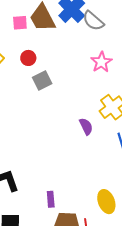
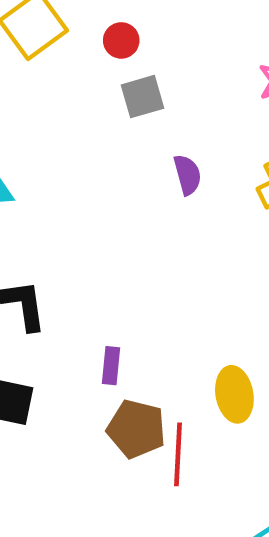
purple semicircle: (86, 126) -> (187, 175), moved

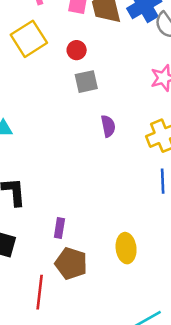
red line: (178, 454) -> (40, 292), moved

